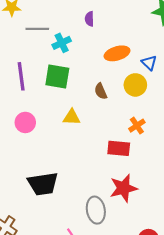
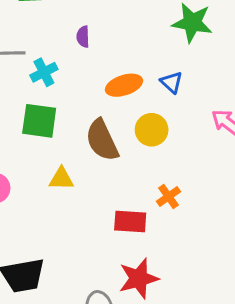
blue triangle: (149, 63) -> (172, 82), moved
brown semicircle: (101, 91) -> (102, 140), size x1.8
orange cross: (137, 126) -> (168, 197), moved

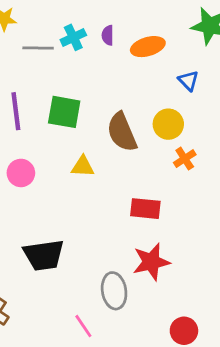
cyan cross: (44, 72) -> (73, 37), moved
orange ellipse: (124, 85) -> (148, 47), moved
orange cross: (168, 197) -> (185, 159), moved

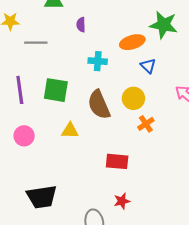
purple semicircle: (108, 35) -> (81, 25), moved
cyan cross: (73, 37) -> (98, 61), moved, turned 30
orange ellipse: (148, 47) -> (132, 42), moved
red star: (151, 262) -> (122, 201), size x0.6

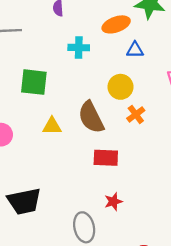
blue triangle: (148, 66) -> (135, 50), turned -42
brown semicircle: (99, 105) -> (91, 117), moved

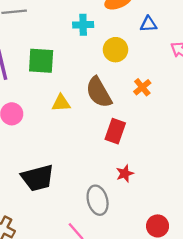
blue triangle: (135, 50) -> (149, 24), moved
yellow circle: (121, 87) -> (116, 50), moved
red rectangle: (106, 158) -> (115, 131), turned -70

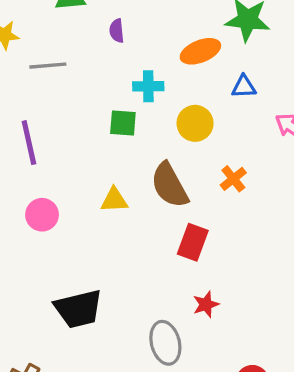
green square: (41, 61) -> (123, 123), moved, size x0.7

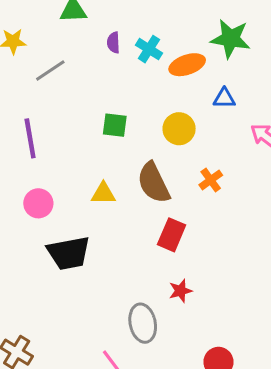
gray line: (48, 66) -> (50, 71), turned -32
cyan cross: (148, 86) -> (149, 49), moved, turned 30
black trapezoid: (78, 309) -> (69, 253), moved

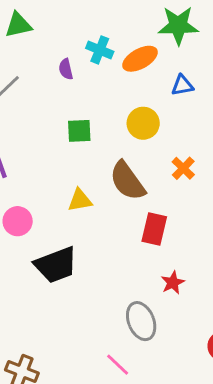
purple semicircle: (113, 43) -> (66, 69), moved

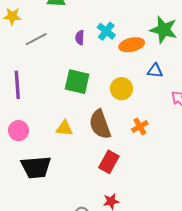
green square: (79, 131) -> (77, 82), size x1.4

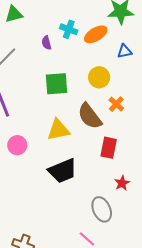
orange cross: (140, 126) -> (116, 104), moved
yellow triangle: (64, 128) -> (58, 130), size x1.4
black trapezoid: (36, 167) -> (63, 171), moved

